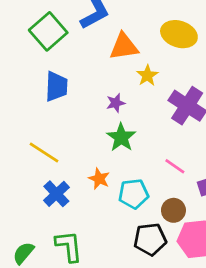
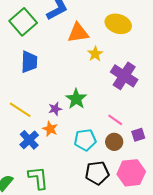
purple star: (116, 103) -> (55, 109), moved
orange star: (99, 179) -> (50, 129), moved
brown circle: (173, 210) -> (114, 142), moved

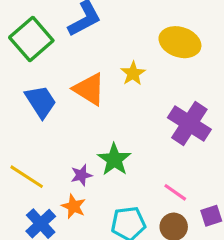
orange triangle: (78, 33) -> (89, 89), moved, turned 40
yellow star: (95, 54) -> (133, 73), moved
blue trapezoid: (29, 62) -> (41, 102), turned -35

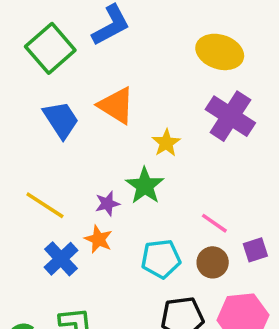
yellow star: (133, 73) -> (166, 143), moved
purple cross: (189, 124) -> (230, 116), moved

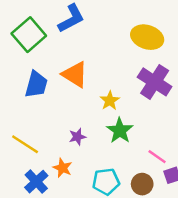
blue trapezoid: (61, 120) -> (36, 84), turned 48
green star: (145, 186) -> (120, 131), moved
purple star: (107, 204) -> (77, 137), moved
pink line: (214, 223) -> (157, 157), moved

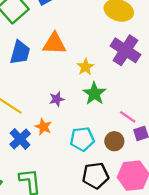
orange triangle: (75, 74) -> (54, 44), turned -30

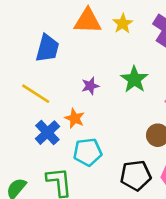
blue trapezoid: (20, 52) -> (47, 48), moved
yellow star: (85, 67) -> (123, 24), moved
cyan pentagon: (82, 139) -> (88, 152), moved

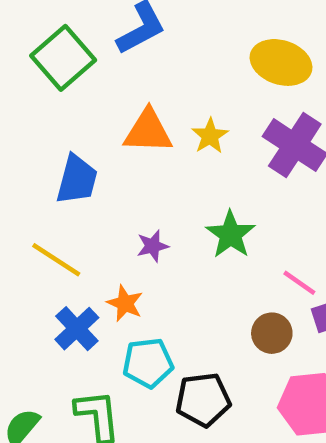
black pentagon: (136, 175) -> (203, 400), moved

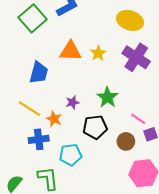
orange star: (125, 303) -> (54, 119), moved
blue cross: (77, 329) -> (39, 139), turned 36
black pentagon: (203, 400) -> (95, 127), moved

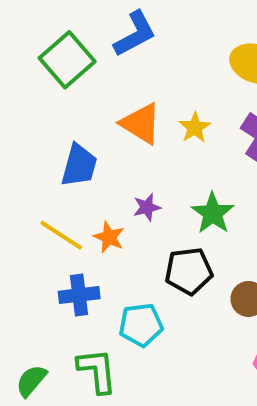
orange triangle: (70, 51) -> (141, 124), turned 30
purple star: (73, 102) -> (147, 207), moved
orange star: (54, 119) -> (109, 237), moved

